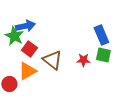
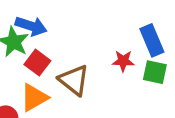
blue arrow: (25, 26) -> (31, 26), turned 30
red star: (83, 60) -> (123, 61), moved

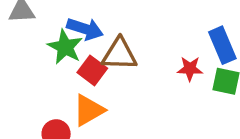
brown triangle: (74, 80) -> (119, 54), moved, turned -36

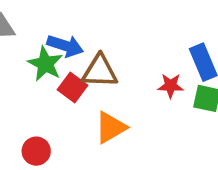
orange triangle: (89, 110) -> (111, 127), moved

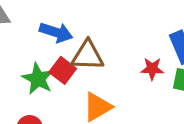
green star: (45, 64) -> (38, 79), moved

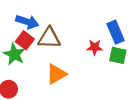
red square: (63, 70) -> (25, 40), moved

